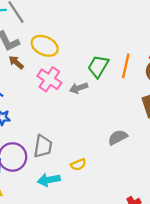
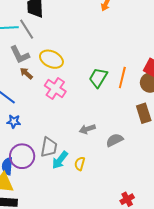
gray arrow: (79, 88) -> (87, 129), moved
yellow semicircle: (78, 165) -> (80, 164), turned 128
cyan arrow: (49, 180) -> (60, 160), moved, turned -42

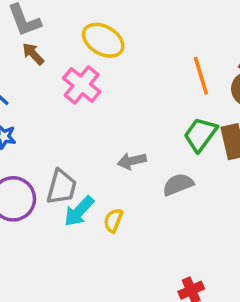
yellow ellipse: (51, 59) -> (103, 40), moved
green trapezoid: (98, 78) -> (200, 135), moved
orange line: (122, 78) -> (201, 76), turned -35

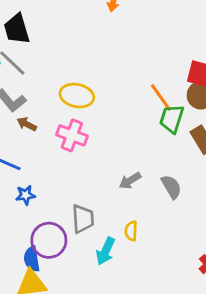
green trapezoid: (200, 135) -> (172, 119), moved
gray semicircle: (178, 184) -> (171, 187), turned 100
cyan arrow: (79, 211) -> (106, 251), moved

